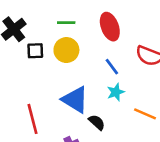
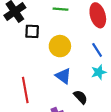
yellow circle: (66, 50) -> (60, 46), moved
blue triangle: (75, 100) -> (63, 76), size x0.7

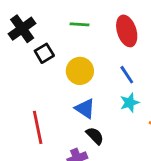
black square: (32, 31) -> (44, 53), turned -32
black semicircle: (80, 97) -> (95, 136), moved

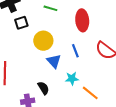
cyan star: (130, 103) -> (72, 79), moved
blue triangle: (85, 108) -> (54, 61), moved

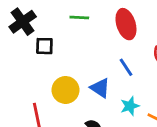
black square: (21, 23) -> (44, 46), turned 32
yellow circle: (43, 41) -> (65, 90), moved

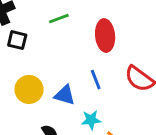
green line: (79, 18) -> (59, 19), turned -36
blue triangle: (100, 88) -> (65, 95), turned -30

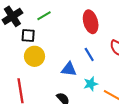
green line: (59, 19) -> (44, 16), moved
yellow circle: (29, 89) -> (34, 56), moved

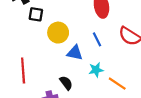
yellow circle: (34, 56) -> (58, 33), moved

